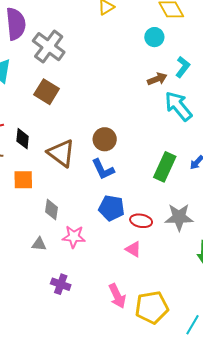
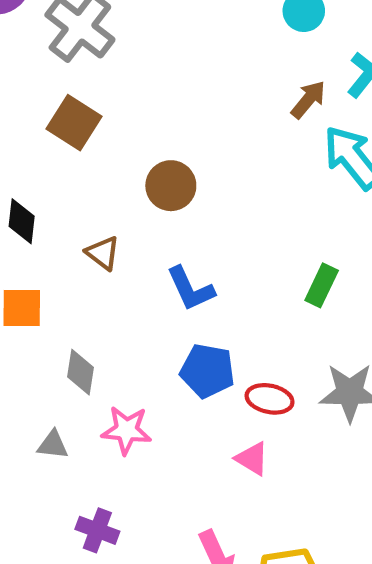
brown arrow: (157, 79) -> (308, 100), turned -30
brown circle: (105, 139) -> (171, 186), moved
brown triangle: (61, 153) -> (103, 253), size x0.6
green rectangle: (165, 167) -> (322, 285), size x0.7

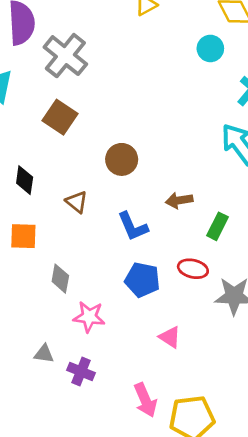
brown arrow: (308, 100) -> (179, 200), moved, turned -140
red ellipse: (270, 399) -> (193, 269), moved
gray triangle: (53, 445) -> (44, 354), moved
purple cross: (97, 530) -> (81, 371), moved

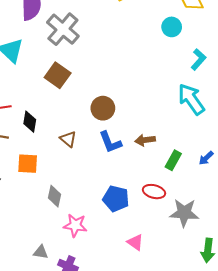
blue L-shape: (133, 226) -> (110, 142), moved

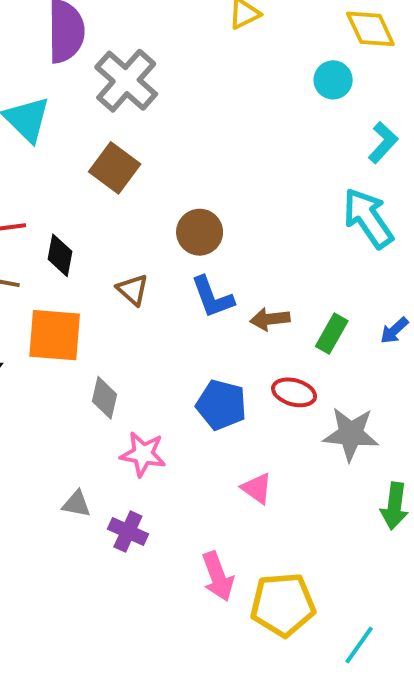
brown arrow: (145, 140) -> (270, 319), moved
orange square: (28, 164) -> (55, 335), size x1.4

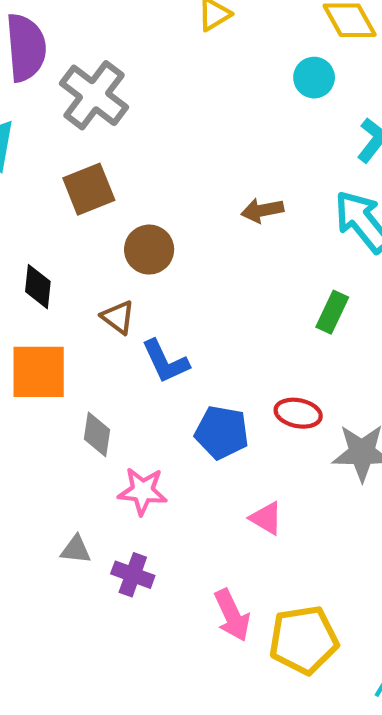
brown square: (115, 168) -> (89, 189), turned 36
brown circle: (200, 232) -> (149, 250), moved
blue L-shape: (212, 297) -> (165, 361), moved
brown arrow: (270, 319) -> (262, 210), moved
green rectangle: (332, 334) -> (332, 312), moved

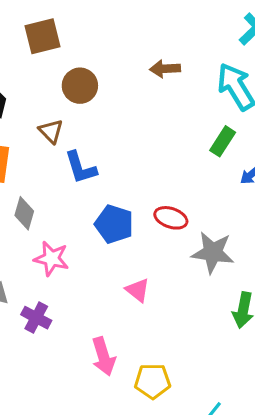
green rectangle: (332, 312) -> (223, 141), moved
yellow pentagon: (304, 640) -> (152, 381), size x0.7

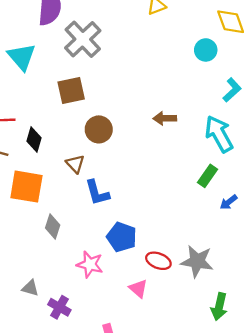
red ellipse: (171, 218) -> (158, 261), moved
pink star: (51, 259) -> (90, 264), moved

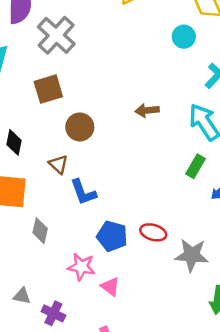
red ellipse: (158, 261) -> (153, 232), moved
pink triangle: (138, 289) -> (110, 287), moved

